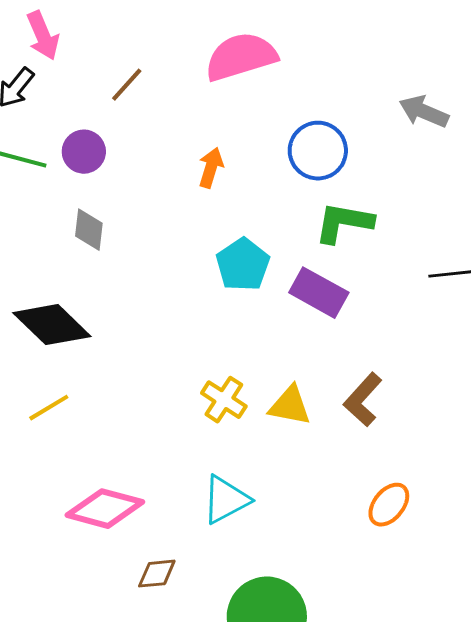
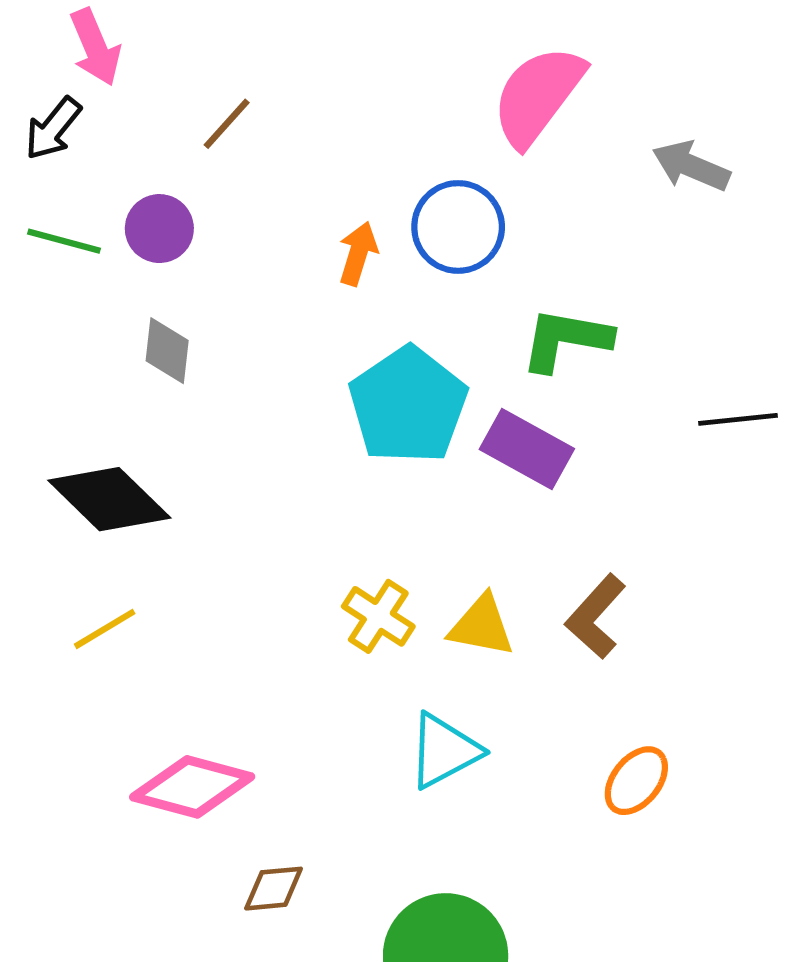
pink semicircle: (241, 57) -> (538, 96), moved, turned -36
blue circle: (318, 151) -> (458, 227), moved
cyan pentagon: (243, 265) -> (408, 405), size x1.4
cyan triangle: (226, 500) -> (444, 751), moved

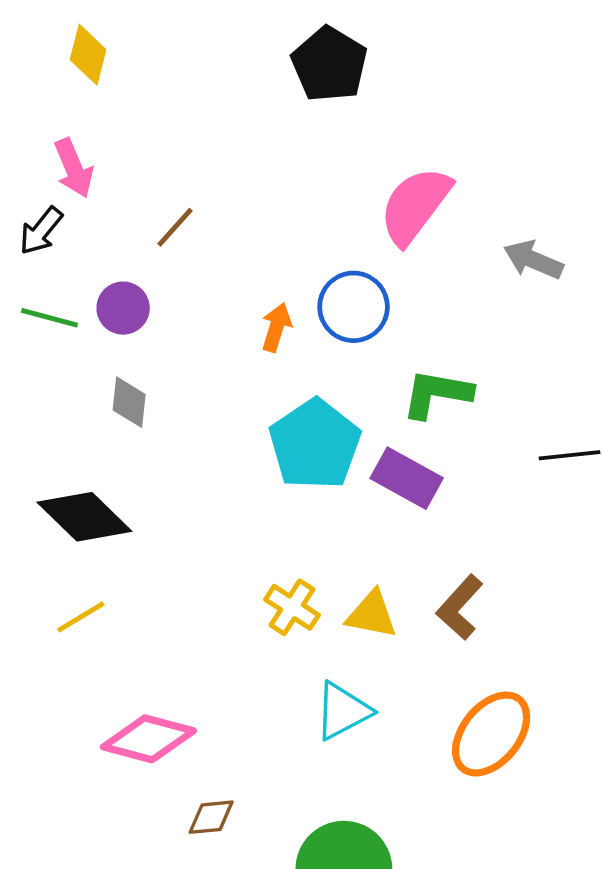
orange ellipse: (636, 781) -> (491, 734), size x1.6

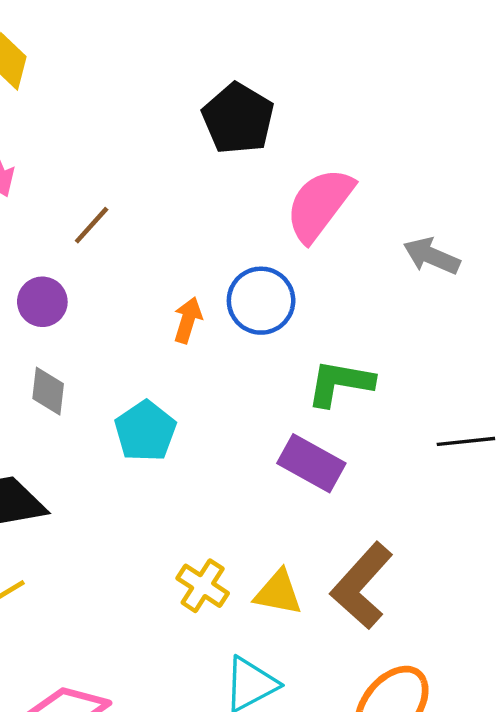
black pentagon: (329, 64) -> (238, 119), moved
cyan pentagon: (315, 444) -> (145, 431), moved, size x0.7
brown L-shape: (460, 607) -> (362, 586), size x1.4

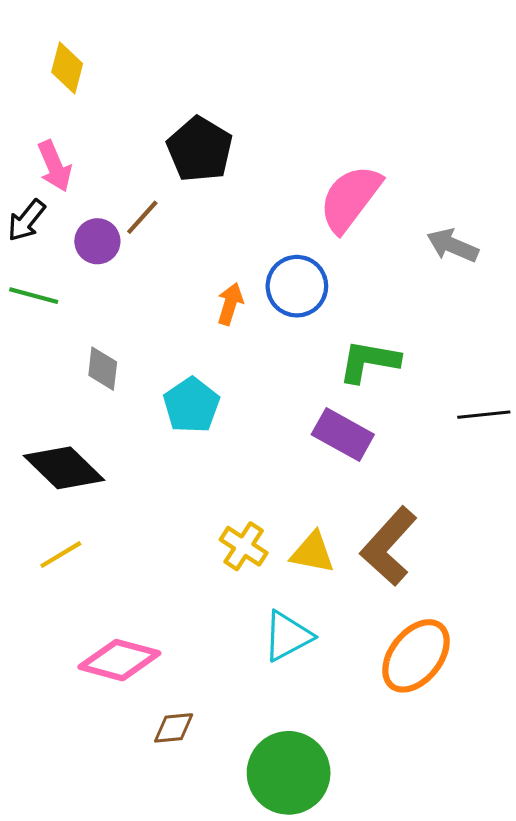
black pentagon: (238, 119) -> (200, 149), moved
purple circle: (42, 302) -> (97, 241), moved

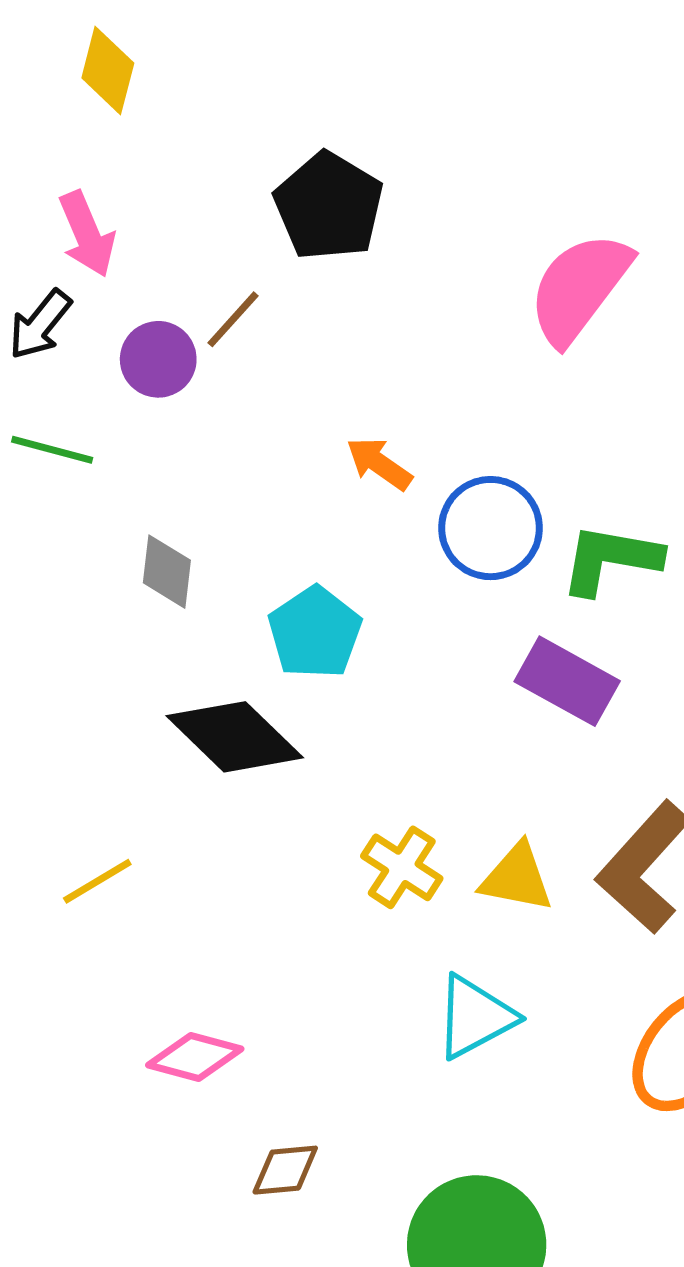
blue circle: (297, 286) -> (491, 528), moved
orange arrow: (230, 304) -> (379, 464), turned -72
black diamond: (64, 468) -> (235, 737), moved
pink diamond: (119, 660) -> (195, 1057), size x0.7

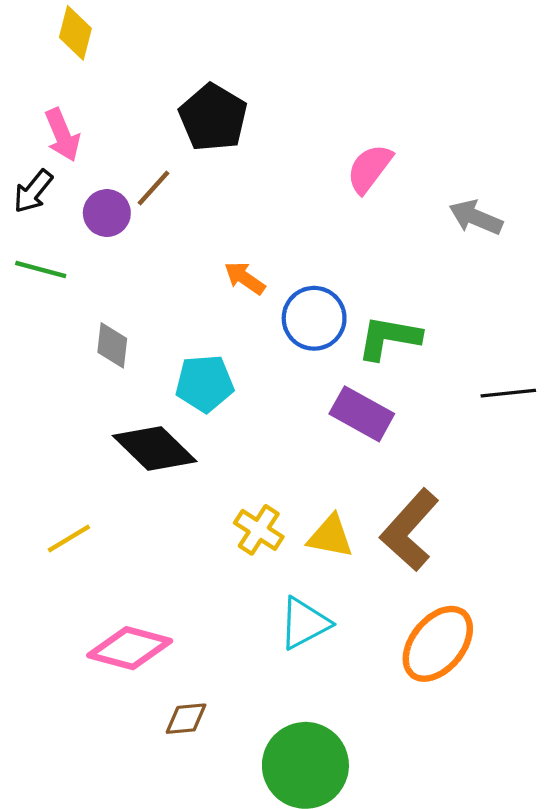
pink semicircle: (579, 288) -> (369, 169), size x0.7
cyan pentagon: (315, 632) -> (205, 383), turned 30
pink diamond: (195, 1057) -> (130, 648), size x1.4

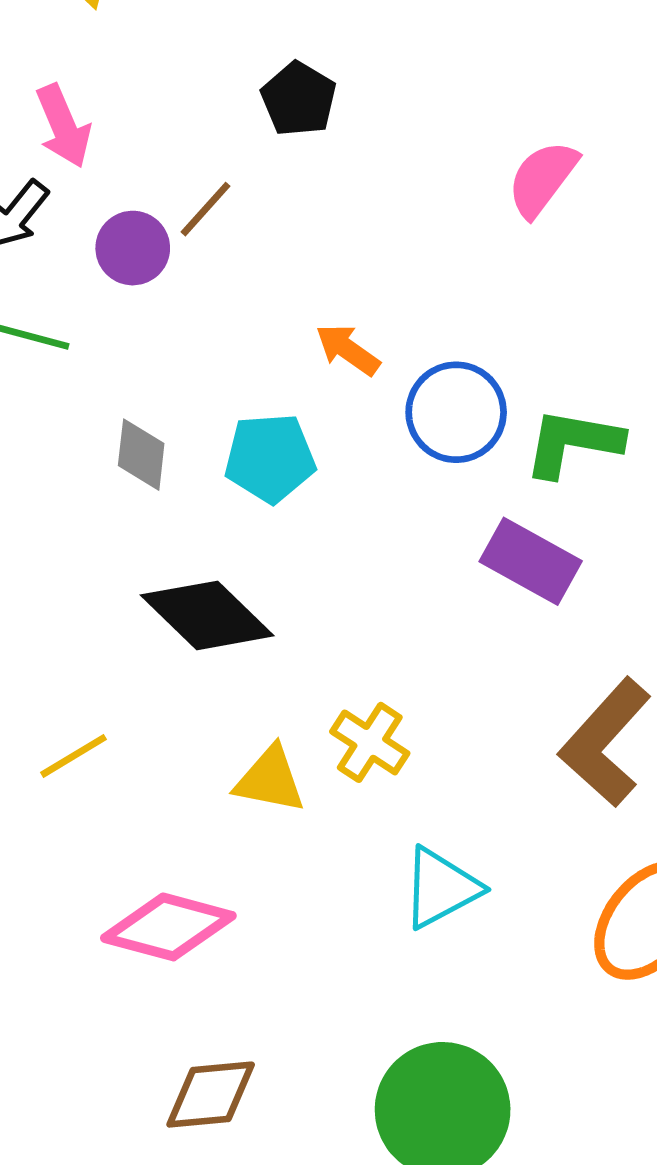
black pentagon: (213, 118) -> (299, 99), size x0.7
cyan pentagon: (205, 383) -> (270, 458), moved
yellow triangle: (330, 536) -> (270, 780), moved
brown diamond: (186, 719) -> (211, 1095), moved, size x1.4

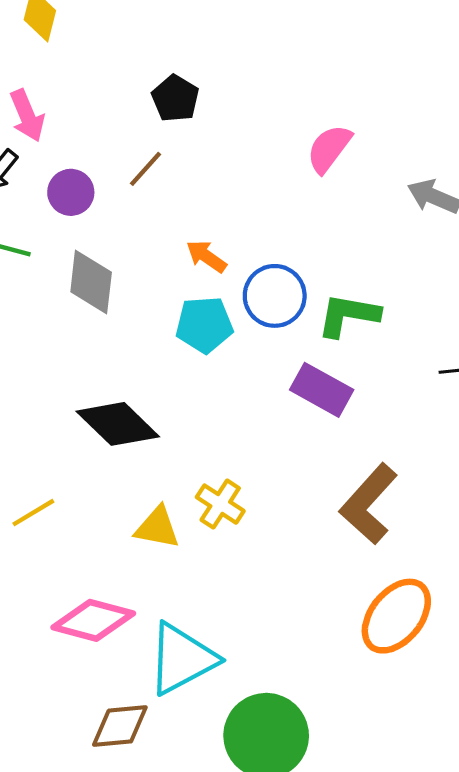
brown line: (206, 209) -> (146, 169), moved
gray diamond: (141, 455) -> (91, 282), moved, size x1.4
cyan pentagon: (270, 458) -> (204, 325), moved
cyan triangle: (441, 888) -> (182, 659), moved, size x1.4

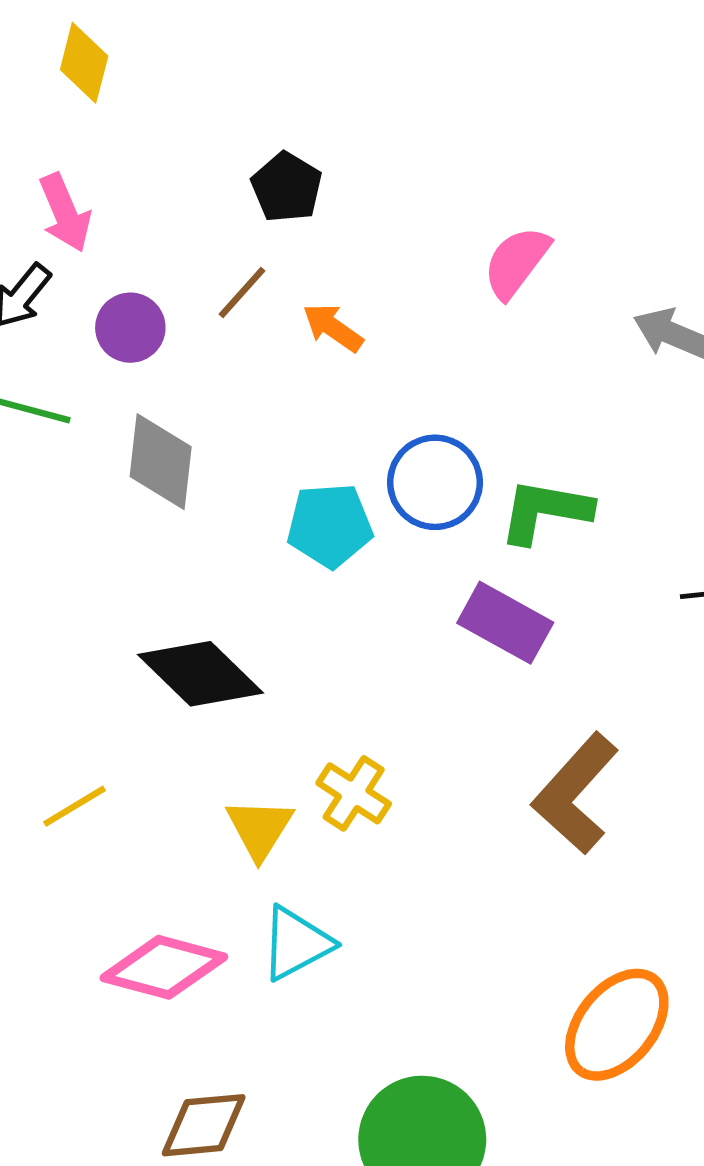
orange arrow: (206, 256) -> (333, 328), moved
yellow triangle: (157, 528) -> (260, 829), turned 51
orange ellipse: (396, 616) -> (617, 1025), moved
cyan triangle: (182, 659) -> (296, 943), moved, size x0.7

